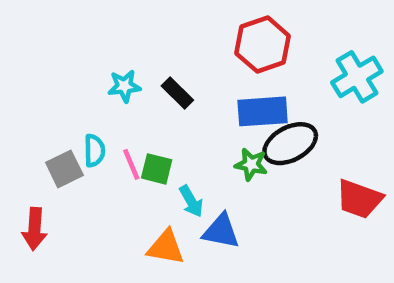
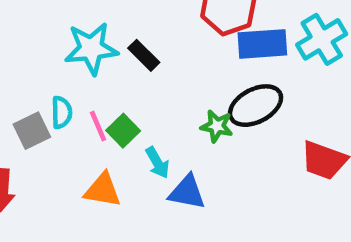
cyan star: (124, 86) -> (91, 49), size x1.6
blue rectangle: (263, 111) -> (262, 44), moved
green square: (157, 169) -> (123, 131), turned 32
orange triangle: (166, 247) -> (103, 190), moved

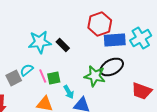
cyan semicircle: (62, 112) -> (27, 70), turned -128
green star: (217, 126) -> (95, 76), size x1.5
green square: (123, 131) -> (54, 78), turned 32

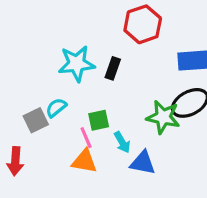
red hexagon: (100, 24) -> (143, 24), moved
black rectangle: (63, 45) -> (113, 68), turned 64
pink line: (43, 76) -> (86, 138), moved

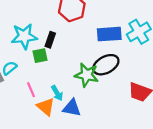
green square: (99, 120) -> (40, 56), moved
orange triangle: (84, 161) -> (46, 107), moved, turned 30

